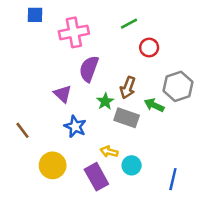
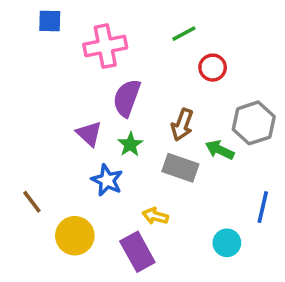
green star: (105, 101) -> (130, 144), moved
brown line: (22, 130) -> (32, 202), moved
cyan circle: (132, 165) -> (227, 243), moved
blue line: (173, 179) -> (263, 207), moved

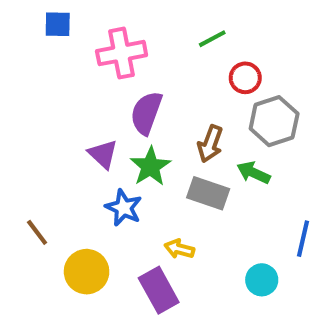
gray hexagon: (254, 123) -> (274, 121), moved
green star: (130, 144) -> (150, 166), size x1.4

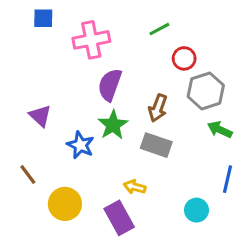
purple triangle: (103, 154) -> (40, 116), moved
green arrow: (253, 173) -> (220, 130), moved
blue star: (124, 208) -> (80, 145), moved

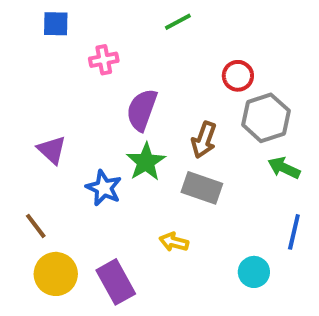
green line: (159, 29) -> (178, 22), moved
pink cross: (91, 40) -> (104, 60), moved, size x0.6
yellow circle: (65, 204) -> (56, 274), moved
purple rectangle: (119, 218) -> (116, 282), moved

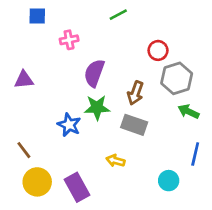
purple triangle: (52, 150) -> (24, 80), moved, turned -48
green star: (146, 162) -> (97, 108), turned 30

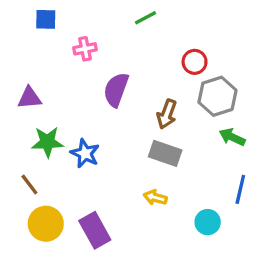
green star: (97, 108) -> (47, 142), moved
yellow arrow: (116, 161) -> (155, 198), moved

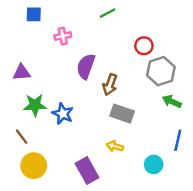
brown arrow: (167, 114) -> (110, 85), moved
purple rectangle: (95, 230) -> (87, 170), moved

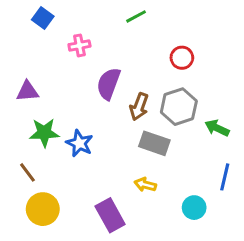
blue square: (34, 14) -> (43, 18), turned 35
gray hexagon: (161, 71) -> (179, 107), moved

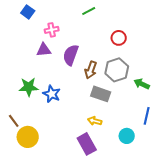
purple triangle: (27, 91) -> (44, 50), moved
brown line: (27, 172) -> (14, 121), moved
purple rectangle: (110, 215) -> (87, 144), moved

